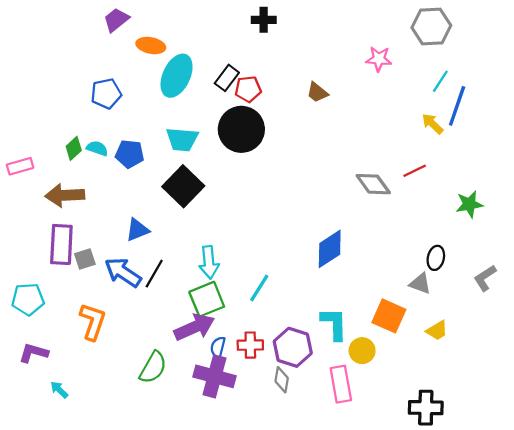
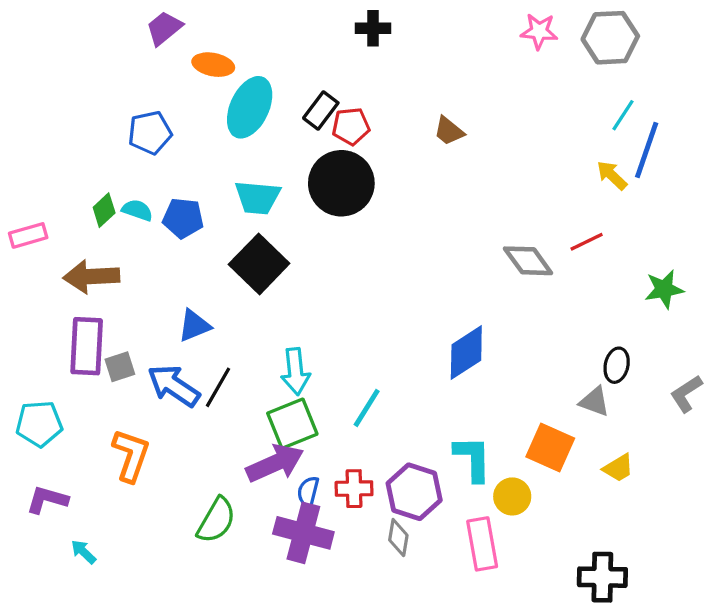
pink star: (379, 59) -> (539, 31), moved

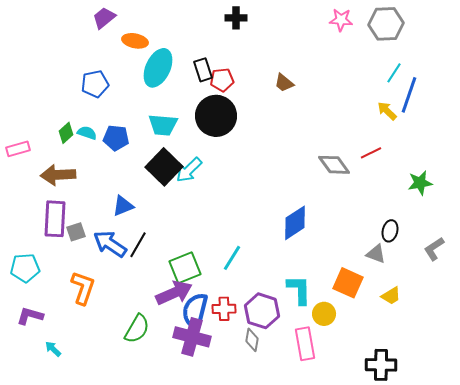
black rectangle: (321, 110) -> (203, 70), turned -55
cyan arrow: (295, 371) -> (189, 170), moved, turned 52
blue semicircle: (308, 492) -> (195, 311), size x1.8

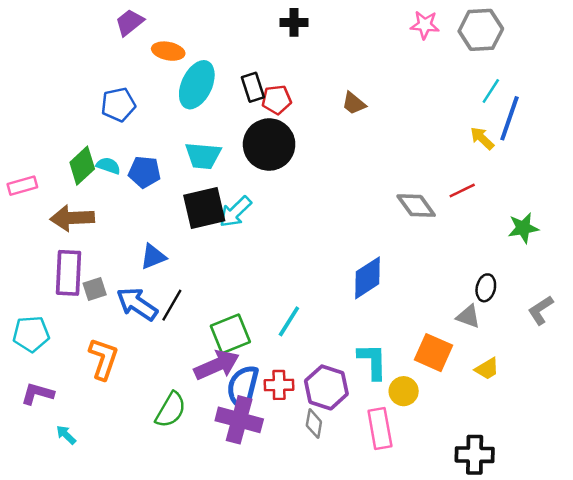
green diamond: (66, 133) -> (82, 166), size x1.4
black square: (164, 167) -> (204, 208), turned 33

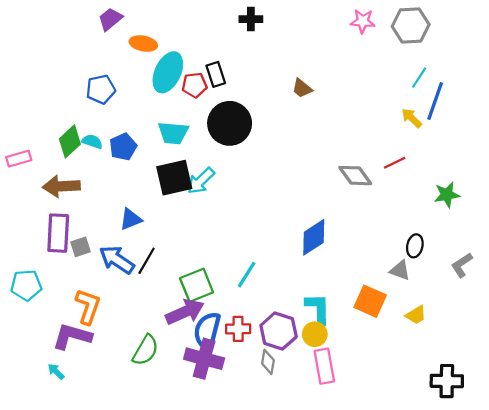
red pentagon: (277, 100) -> (194, 85), moved
blue pentagon: (144, 172) -> (123, 147), turned -30
yellow circle: (404, 391) -> (315, 334), moved
purple L-shape: (37, 394) -> (72, 336), moved, size x1.4
black cross: (475, 455) -> (447, 381), moved

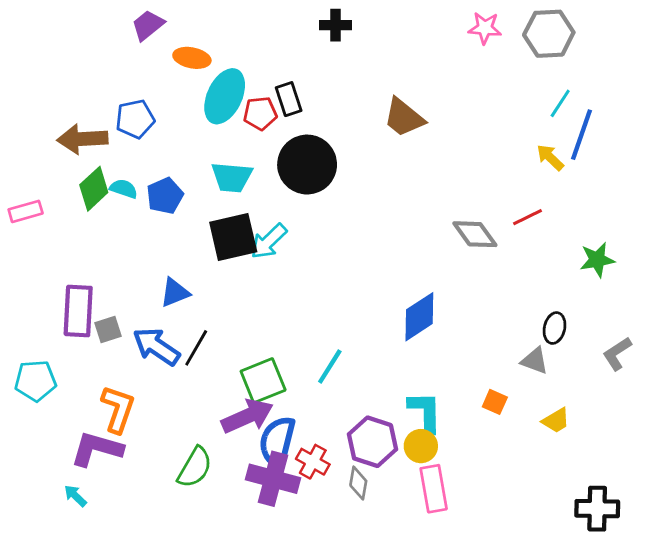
brown trapezoid: (302, 88) -> (404, 118), size x1.5
brown arrow: (61, 186) -> (82, 139), moved
orange square: (370, 301) -> (495, 402), size x0.6
red cross: (238, 329) -> (313, 462), moved, turned 30

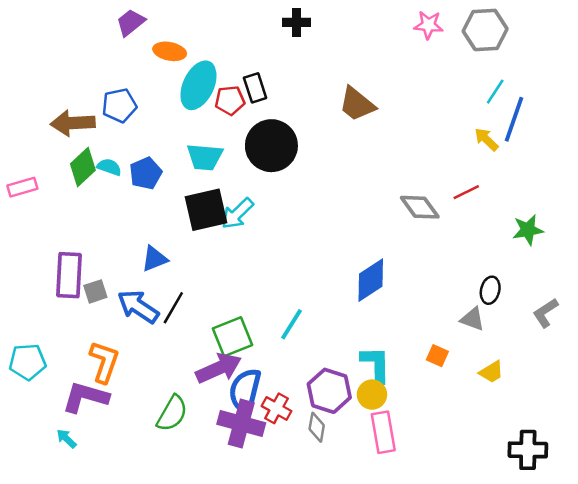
cyan pentagon: (36, 381) -> (28, 362), moved

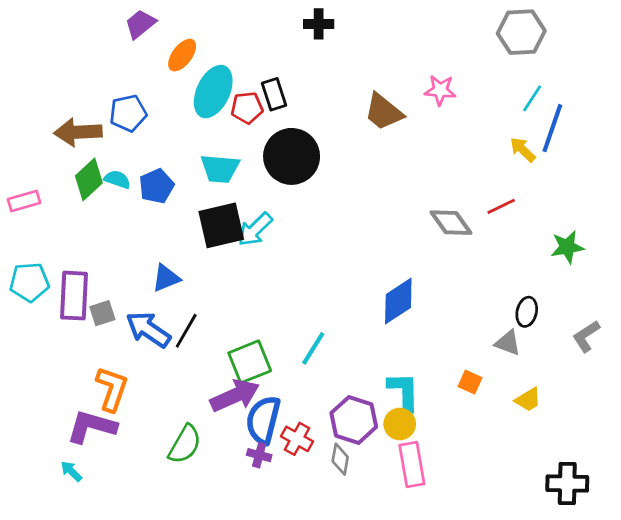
pink star: (429, 25) -> (440, 90), moved
orange ellipse: (170, 51) -> (182, 55), turned -64
cyan pentagon: (28, 362) -> (29, 282), moved
purple cross: (241, 423) -> (259, 455), size x0.5

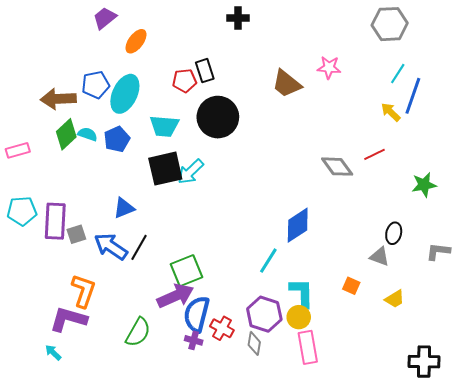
cyan ellipse: (213, 92) -> (125, 94), moved
gray L-shape: (586, 336) -> (438, 251), turned 40
cyan line: (313, 348) -> (268, 261), moved

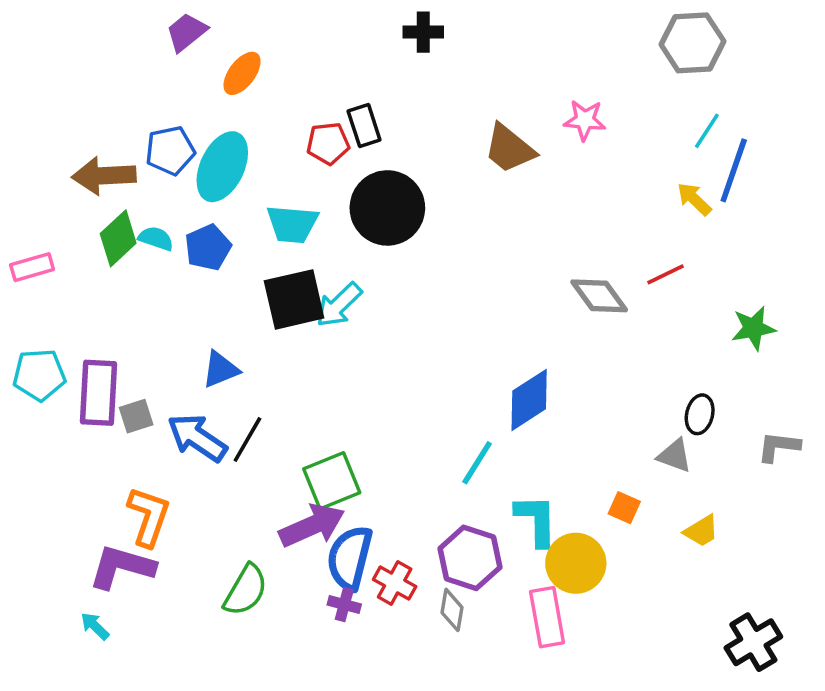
yellow circle: (299, 317) -> (576, 563), moved, size x1.4
black cross: (424, 362) -> (753, 642), turned -32

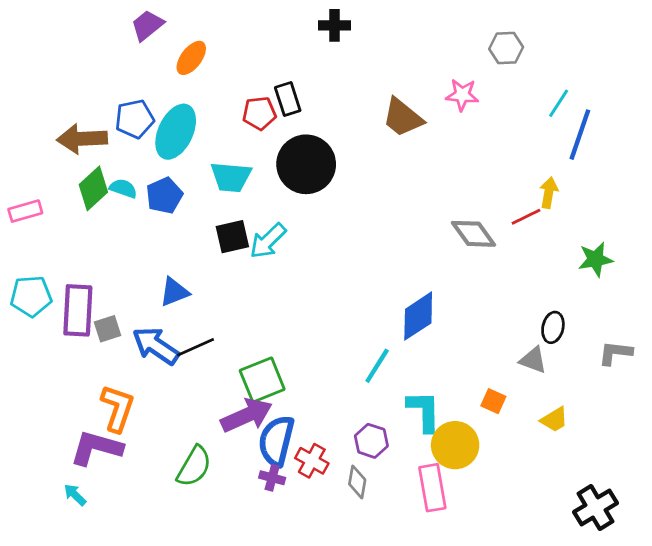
gray hexagon: (692, 43) -> (506, 48), moved, size x0.7
yellow arrow: (694, 199) -> (549, 193), moved, turned 56
black square: (294, 299) -> (232, 237), size x0.7
black line: (247, 439) -> (196, 347), turned 36
purple hexagon: (470, 558) -> (371, 441), size x0.7

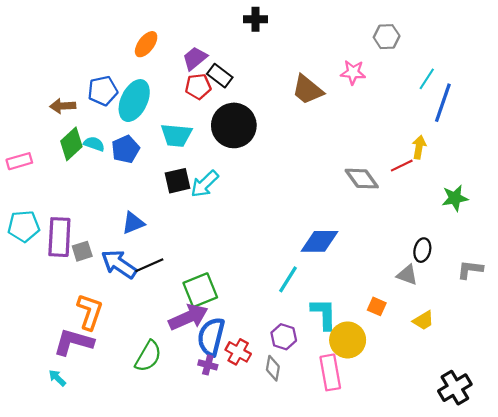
purple trapezoid: (147, 25) -> (195, 58), moved
black rectangle: (288, 99) -> (220, 76), turned -35
brown arrow: (82, 139) -> (63, 106), size x0.7
blue diamond: (418, 316) -> (319, 241), turned 33

